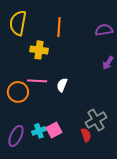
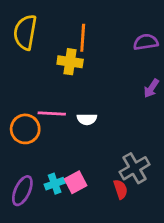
yellow cross: (39, 50) -> (70, 62), moved
white semicircle: (62, 85) -> (87, 119), turned -112

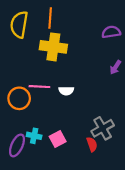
orange line: (83, 38) -> (50, 18), moved
yellow cross: (70, 62) -> (53, 47), size x1.4
cyan cross: (55, 184) -> (34, 136), moved, turned 32

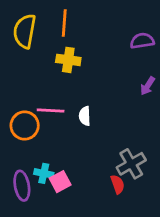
yellow cross: (53, 47) -> (68, 60), size x0.7
white semicircle: (66, 91) -> (85, 116), turned 88
pink square: (58, 139) -> (60, 182), moved
purple ellipse: (17, 145) -> (22, 186), turned -35

